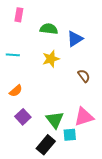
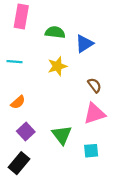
pink rectangle: (19, 15) -> (21, 17), size x1.5
pink triangle: (84, 117) -> (94, 114), moved
cyan square: (70, 135) -> (91, 151), moved
black rectangle: (46, 145) -> (19, 163), moved

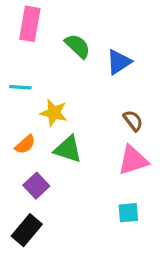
green semicircle: (55, 32) -> (78, 46), turned 36
yellow star: (57, 66) -> (54, 113), moved, turned 30
green triangle: (62, 135) -> (68, 149), moved, turned -35

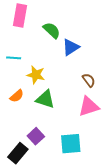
blue triangle: (119, 62) -> (71, 47), moved
purple square: (36, 186) -> (36, 136), moved
cyan square: (128, 213) -> (71, 144), moved, size x1.5

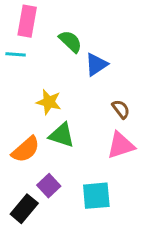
cyan line: (14, 58) -> (16, 54), moved
orange semicircle: (17, 96) -> (26, 150), moved, size x1.5

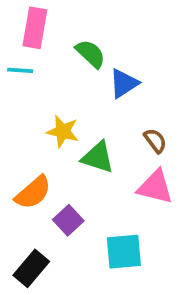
green triangle: (62, 135) -> (98, 157), moved
pink triangle: (121, 145) -> (155, 187), turned 32
purple square: (49, 186) -> (68, 220), moved

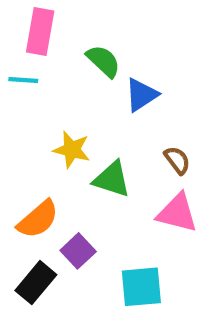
black rectangle: (31, 268) -> (36, 283), moved

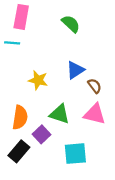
green semicircle: (103, 61) -> (71, 24), moved
blue triangle: (141, 95) -> (75, 70), moved
green triangle: (112, 179) -> (60, 114), moved
orange semicircle: (38, 219) -> (20, 117), turned -40

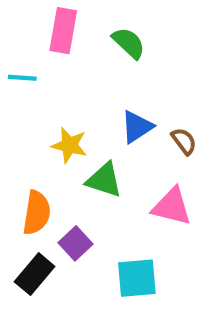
pink rectangle: (21, 17) -> (63, 31), moved
brown semicircle: (95, 86) -> (184, 141), moved
green triangle: (60, 114) -> (104, 180), moved

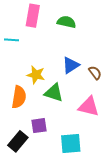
green semicircle: (129, 43) -> (66, 22), turned -30
orange semicircle: (37, 213) -> (19, 97), moved
purple square: (75, 243) -> (39, 126), turned 35

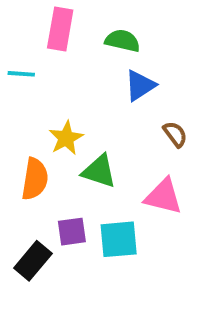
blue triangle: (71, 65) -> (140, 85), moved
yellow star: (36, 75) -> (66, 138), turned 30
cyan square: (71, 144) -> (119, 239), moved

